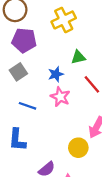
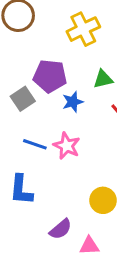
purple pentagon: (24, 40) -> (50, 76), moved
pink star: (60, 97) -> (67, 146), moved

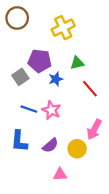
purple semicircle: (61, 229) -> (50, 145), moved
pink triangle: (89, 246) -> (60, 174), moved

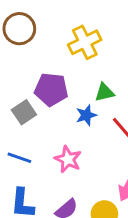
blue star: (56, 79) -> (86, 115), moved
blue line: (29, 109) -> (19, 158), moved

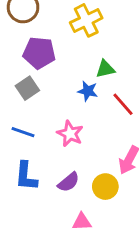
purple pentagon: (51, 89) -> (39, 53), moved
blue star: (86, 115) -> (88, 91), turned 30

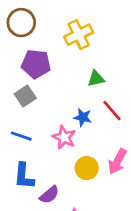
blue star: (88, 91) -> (83, 117), moved
purple semicircle: (69, 182) -> (49, 195), moved
yellow circle: (105, 187) -> (87, 168), moved

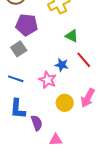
green triangle: (96, 79) -> (72, 36), turned 40
purple semicircle: (49, 195) -> (37, 123), turned -70

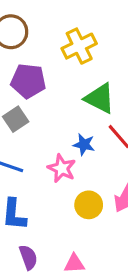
green triangle: (72, 36) -> (100, 98), size x1.5
purple semicircle: (37, 123) -> (28, 257), moved

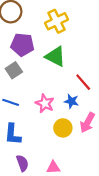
green triangle: (100, 98) -> (55, 56), moved
blue star: (84, 145) -> (71, 101), moved

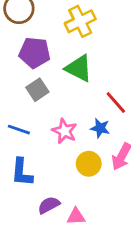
gray square: (14, 70) -> (37, 90), moved
purple semicircle: (22, 163) -> (49, 205), moved, turned -98

